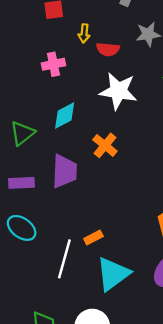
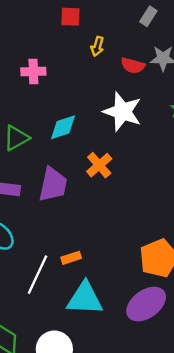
red semicircle: (108, 49) -> (133, 66), moved
pink cross: (53, 64) -> (33, 71), moved
cyan triangle: (113, 274) -> (85, 299), turned 30

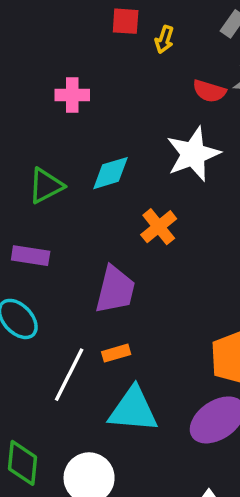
yellow arrow: (97, 46) -> (164, 40), moved
white star: (122, 112) -> (193, 154), turned 30
purple trapezoid: (53, 184) -> (115, 290), moved

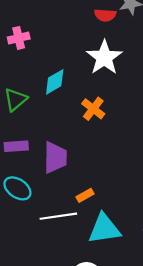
purple trapezoid: (115, 290) -> (55, 158), moved
white line: (69, 375) -> (58, 216), turned 68

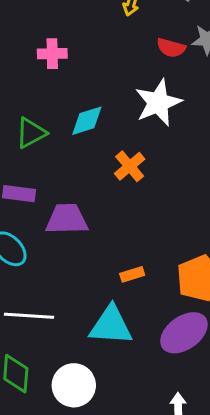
purple trapezoid: (55, 158) -> (67, 219), turned -104
orange rectangle: (85, 195) -> (132, 274), moved
white line: (58, 216) -> (29, 316), moved

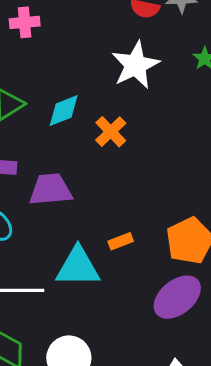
cyan diamond: (87, 121) -> (64, 111), moved
cyan triangle: (111, 325) -> (78, 267), moved

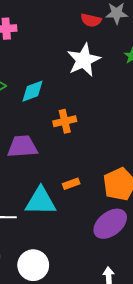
orange cross: (111, 132) -> (65, 121), moved, turned 30

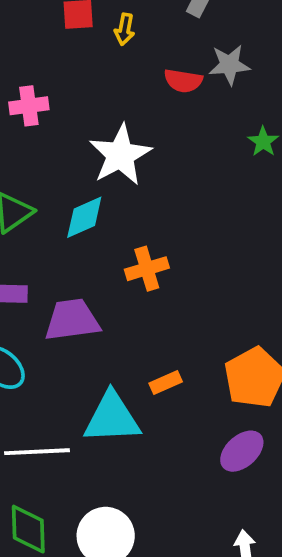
white star: (84, 60) -> (120, 155), moved
purple ellipse: (110, 224) -> (242, 451), size x0.7

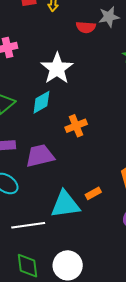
orange rectangle: (166, 382) -> (93, 193), moved

